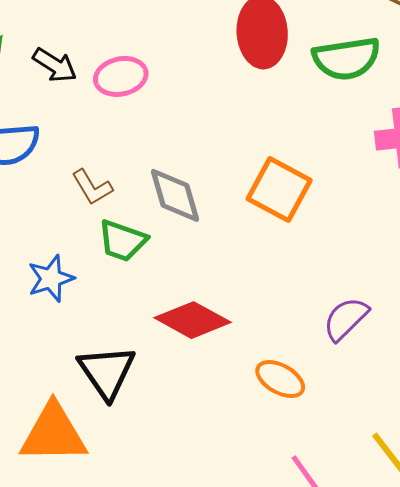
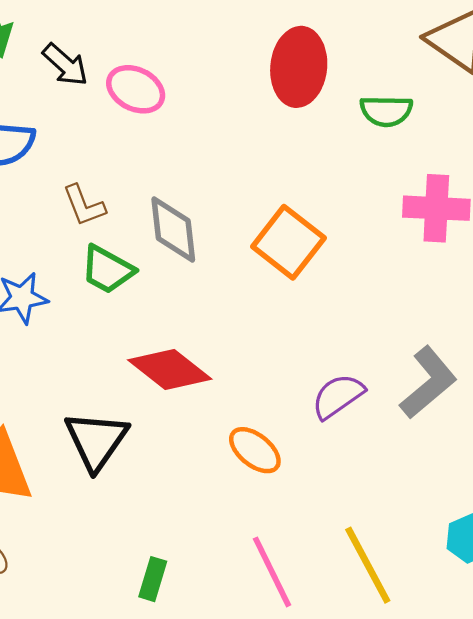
green semicircle: (346, 58) -> (386, 111), size x0.7
pink ellipse: (121, 76) -> (136, 89), turned 30
black triangle: (107, 372) -> (96, 440), moved

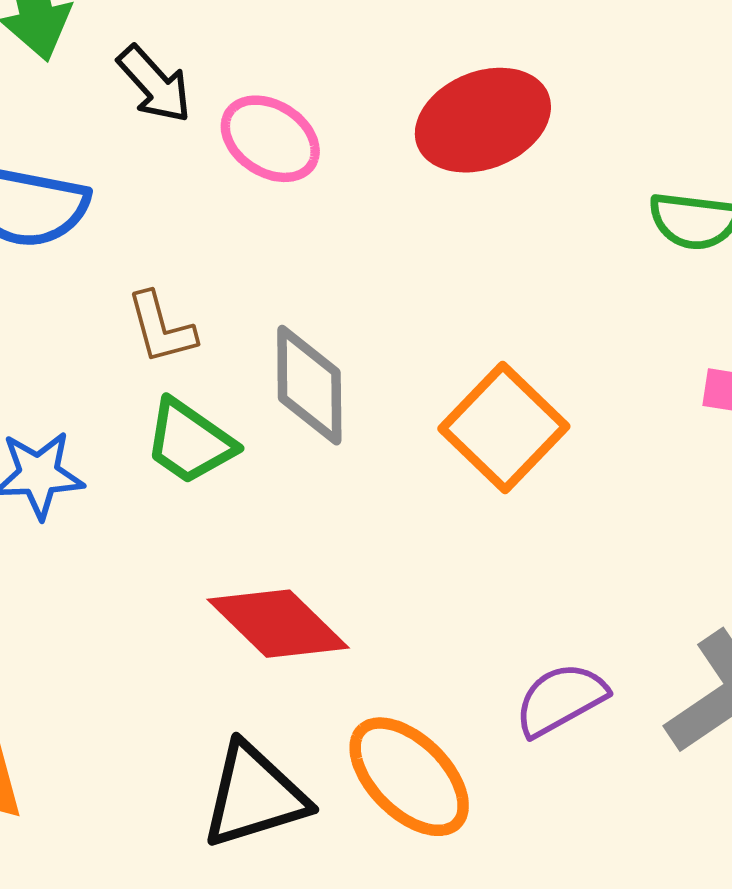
red ellipse: (299, 67) -> (483, 120), moved, turned 56
black triangle: (96, 440) -> (254, 796), moved, turned 32
orange ellipse: (255, 450) -> (409, 777), size x1.4

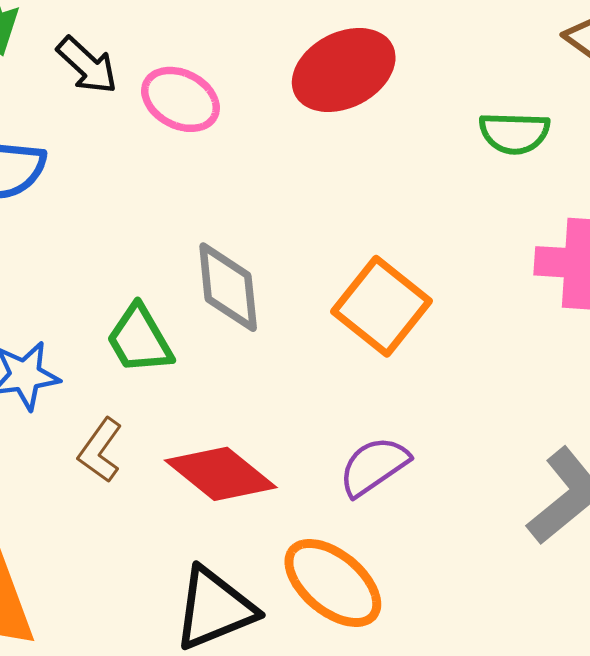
brown L-shape: (161, 328) -> (100, 450), moved, turned 56
green trapezoid: (190, 442) -> (140, 339), turned 30
purple semicircle: (561, 699) -> (374, 466), moved

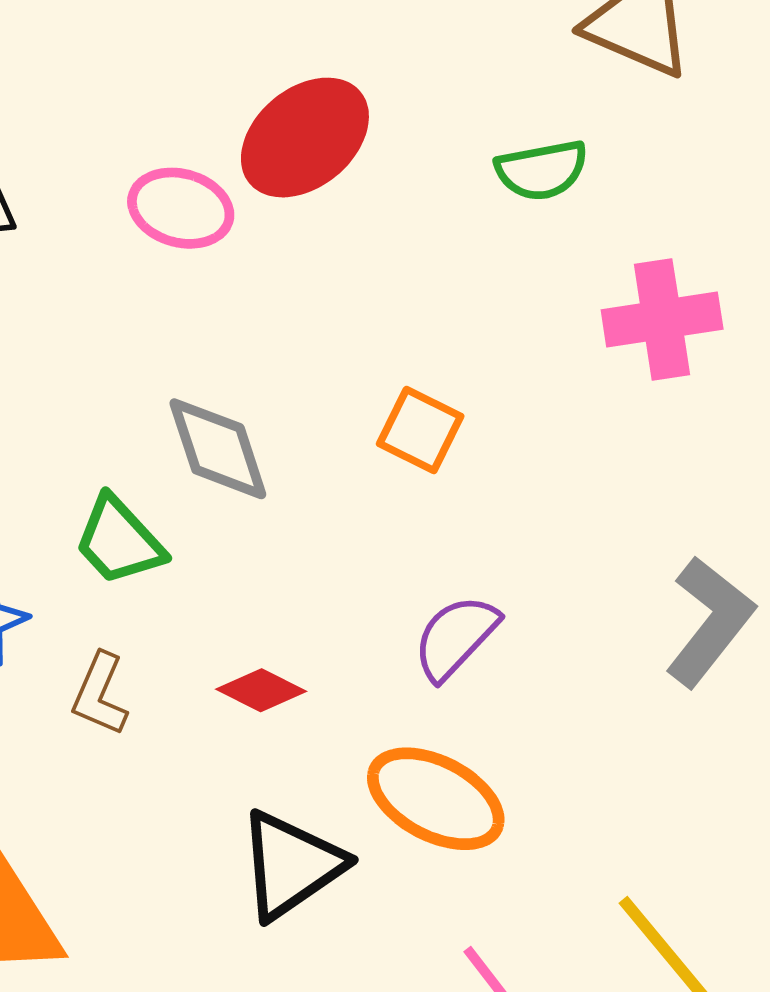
pink ellipse: (181, 99) -> (181, 208), moved
orange square: (382, 306) -> (420, 430), size x0.7
red diamond: (221, 474) -> (261, 690), size x0.6

